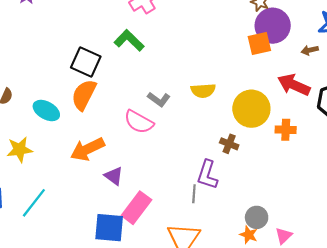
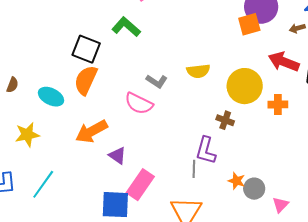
orange star: (249, 235) -> (237, 181), moved

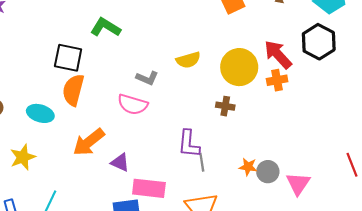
red arrow: (284, 62) -> (278, 55), moved, turned 36
purple L-shape: (206, 150) -> (189, 144), moved
pink rectangle: (140, 185) -> (149, 188), turned 72
pink triangle: (281, 205) -> (298, 184), size x1.4

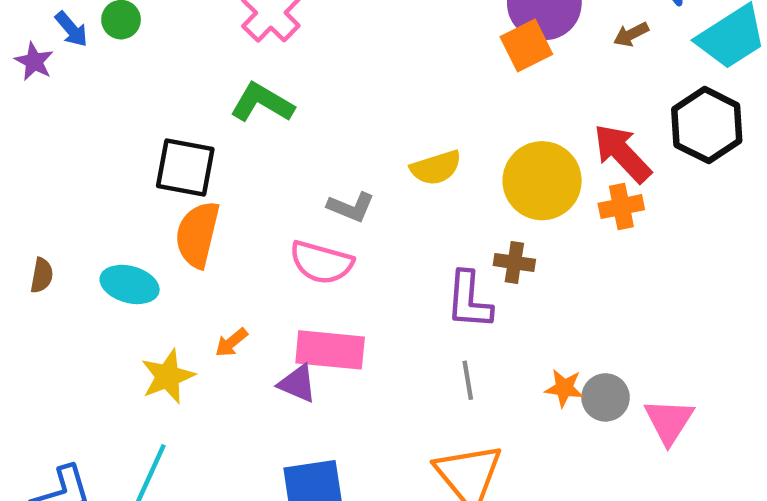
orange arrow: (89, 142) -> (231, 342), size x0.5
purple L-shape: (189, 144) -> (469, 300), moved
yellow star: (23, 157) -> (168, 376), moved
pink rectangle: (149, 188) -> (330, 350), moved

